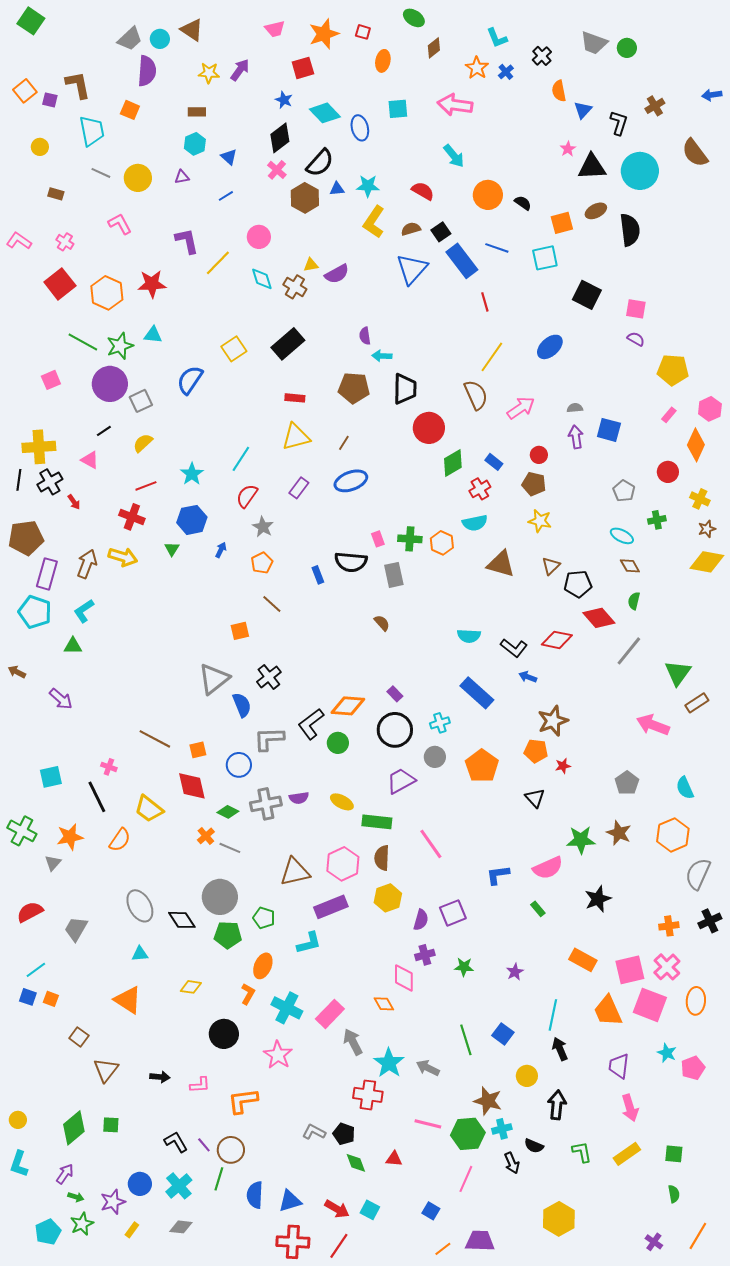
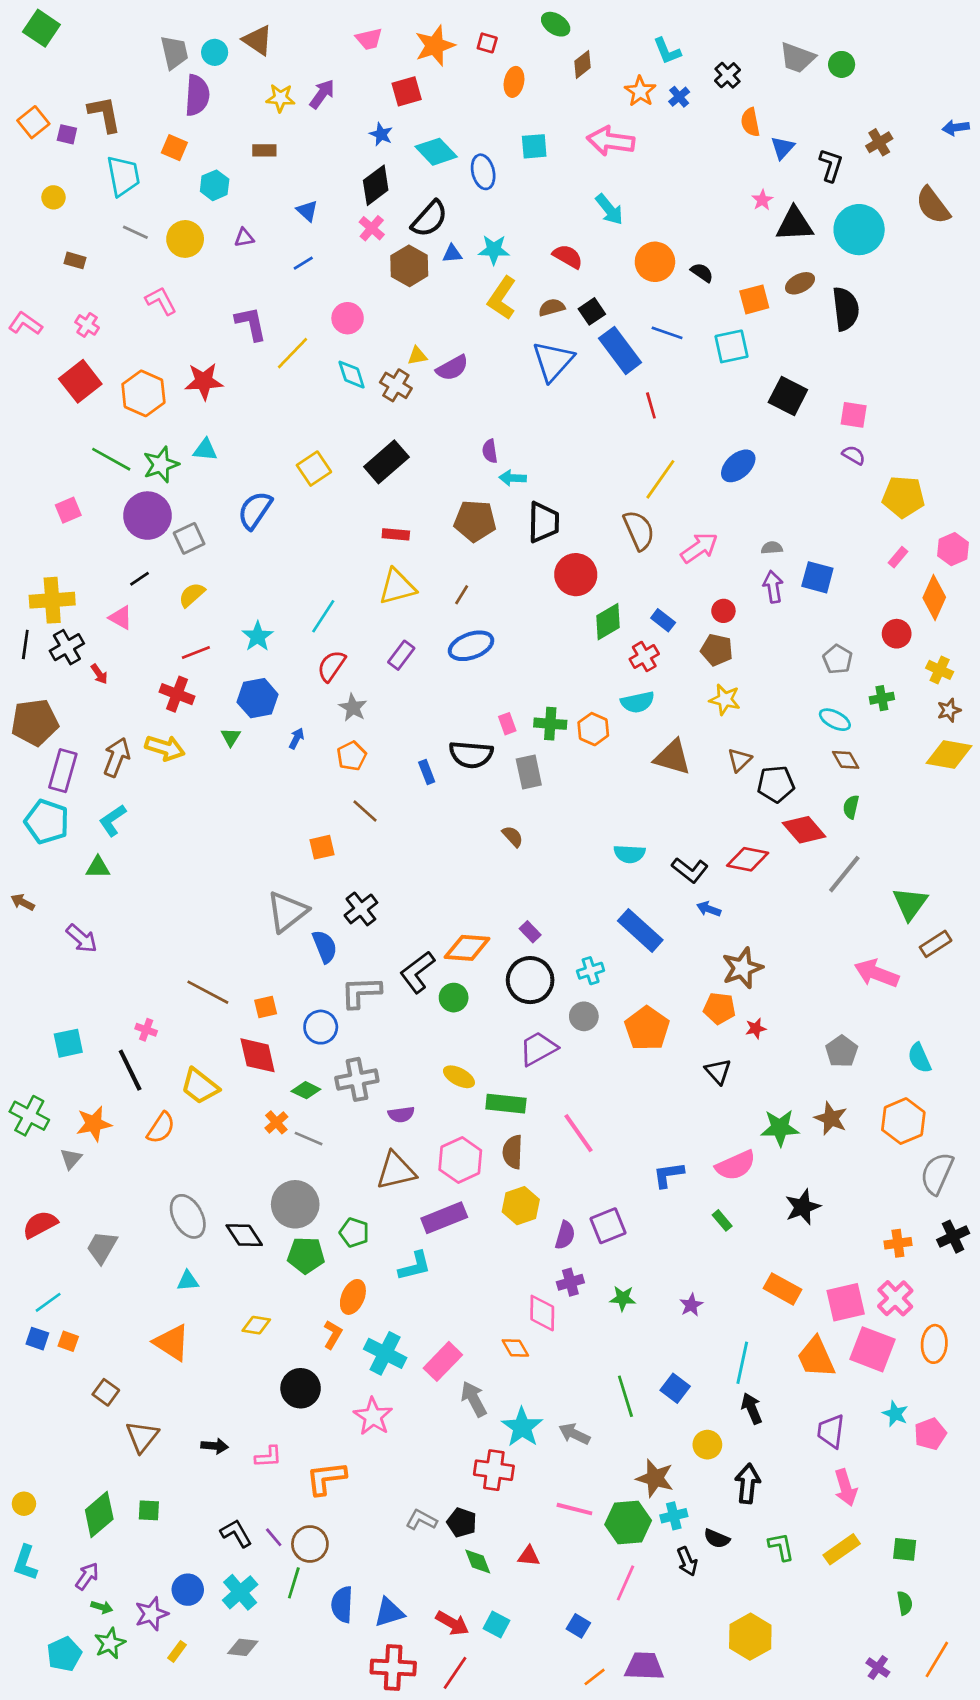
gray trapezoid: (130, 39) -> (174, 52), turned -60
cyan hexagon: (195, 144) -> (215, 185), moved
purple semicircle: (299, 798) -> (401, 1114), moved

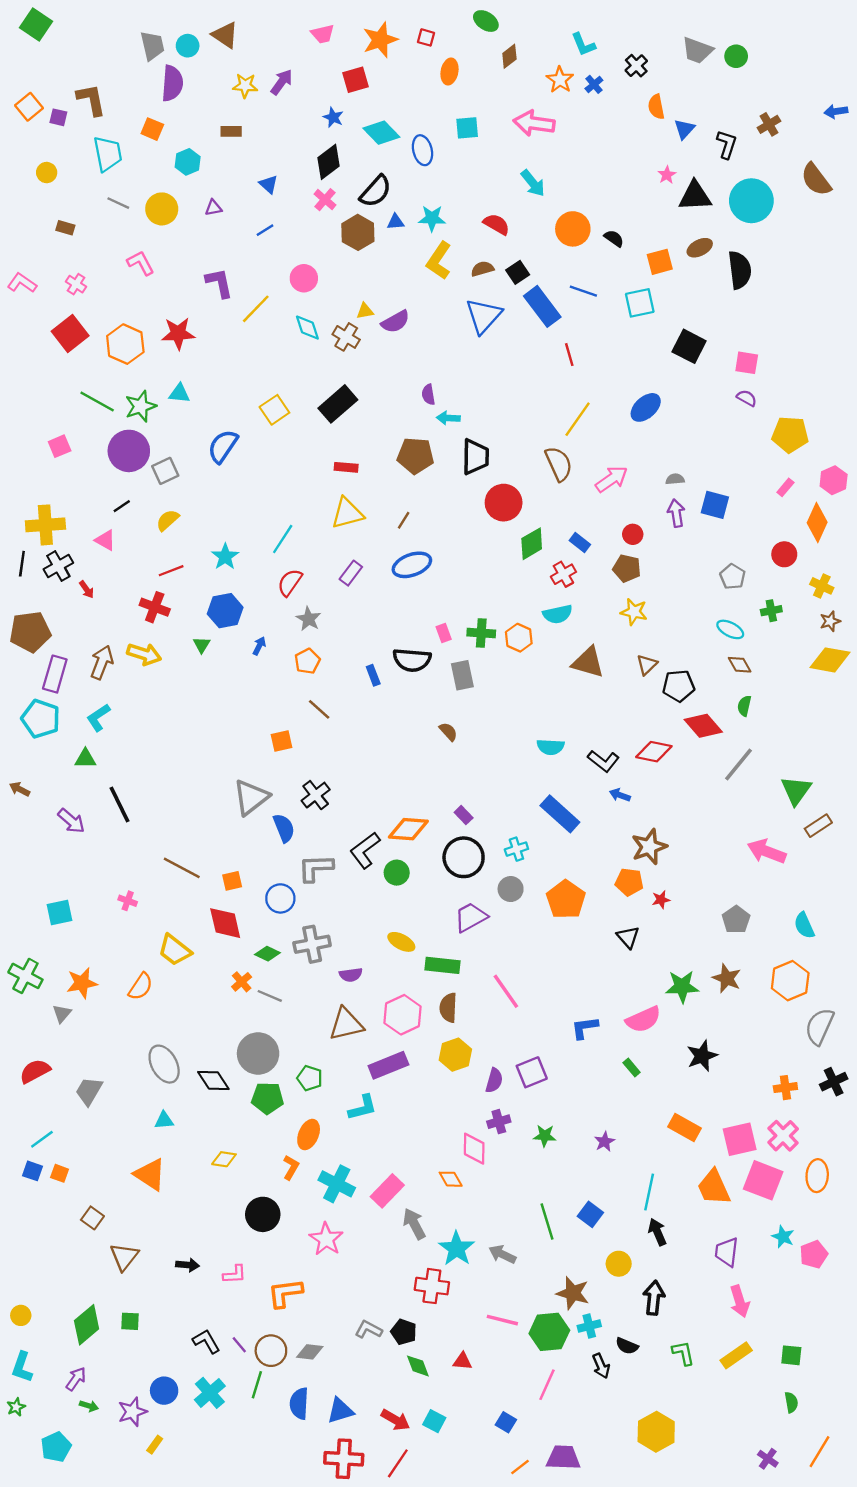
black line: (130, 1070) -> (119, 804), moved
green star: (110, 1643) -> (16, 1407), moved, size x0.7
gray diamond: (243, 1647) -> (310, 1352), moved

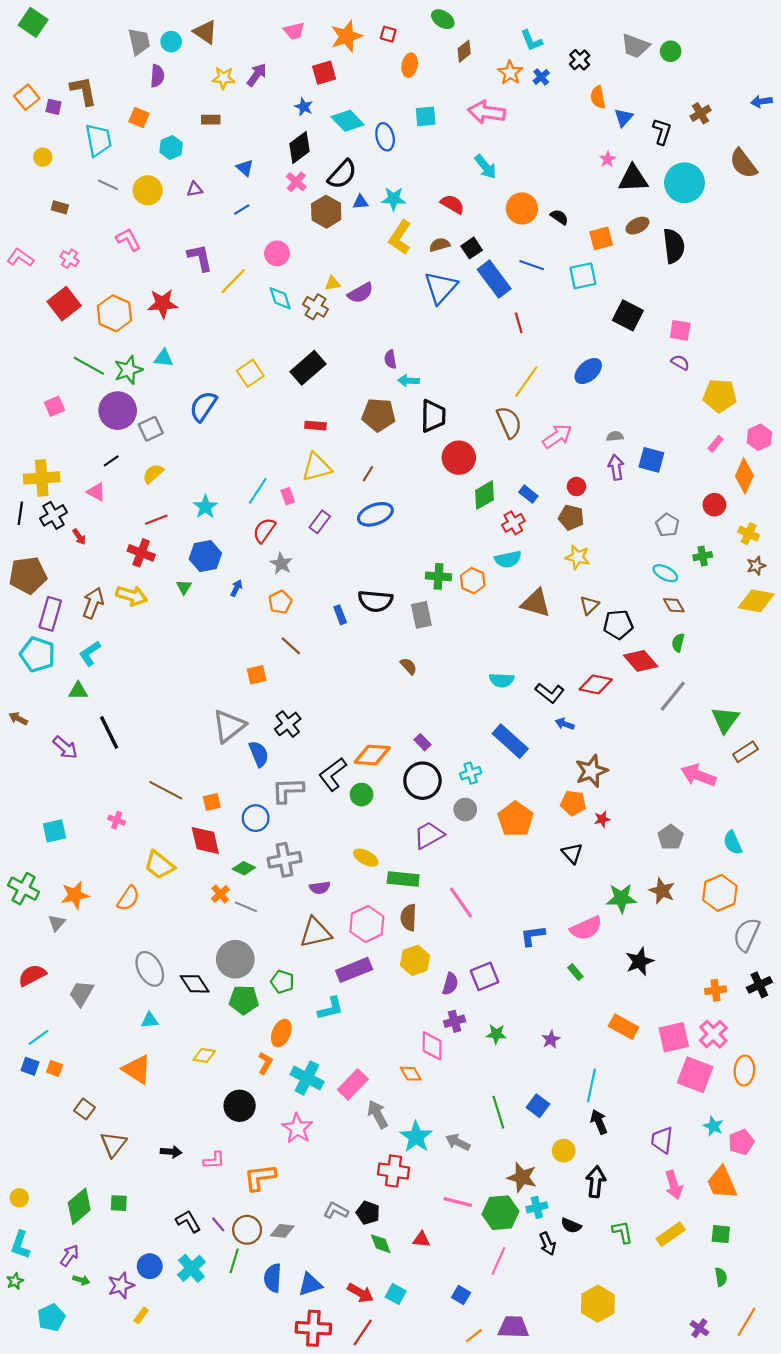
purple semicircle: (172, 83) -> (157, 76), size x0.7
pink rectangle: (444, 633) -> (288, 496), moved
orange trapezoid: (714, 1187) -> (722, 1183), moved

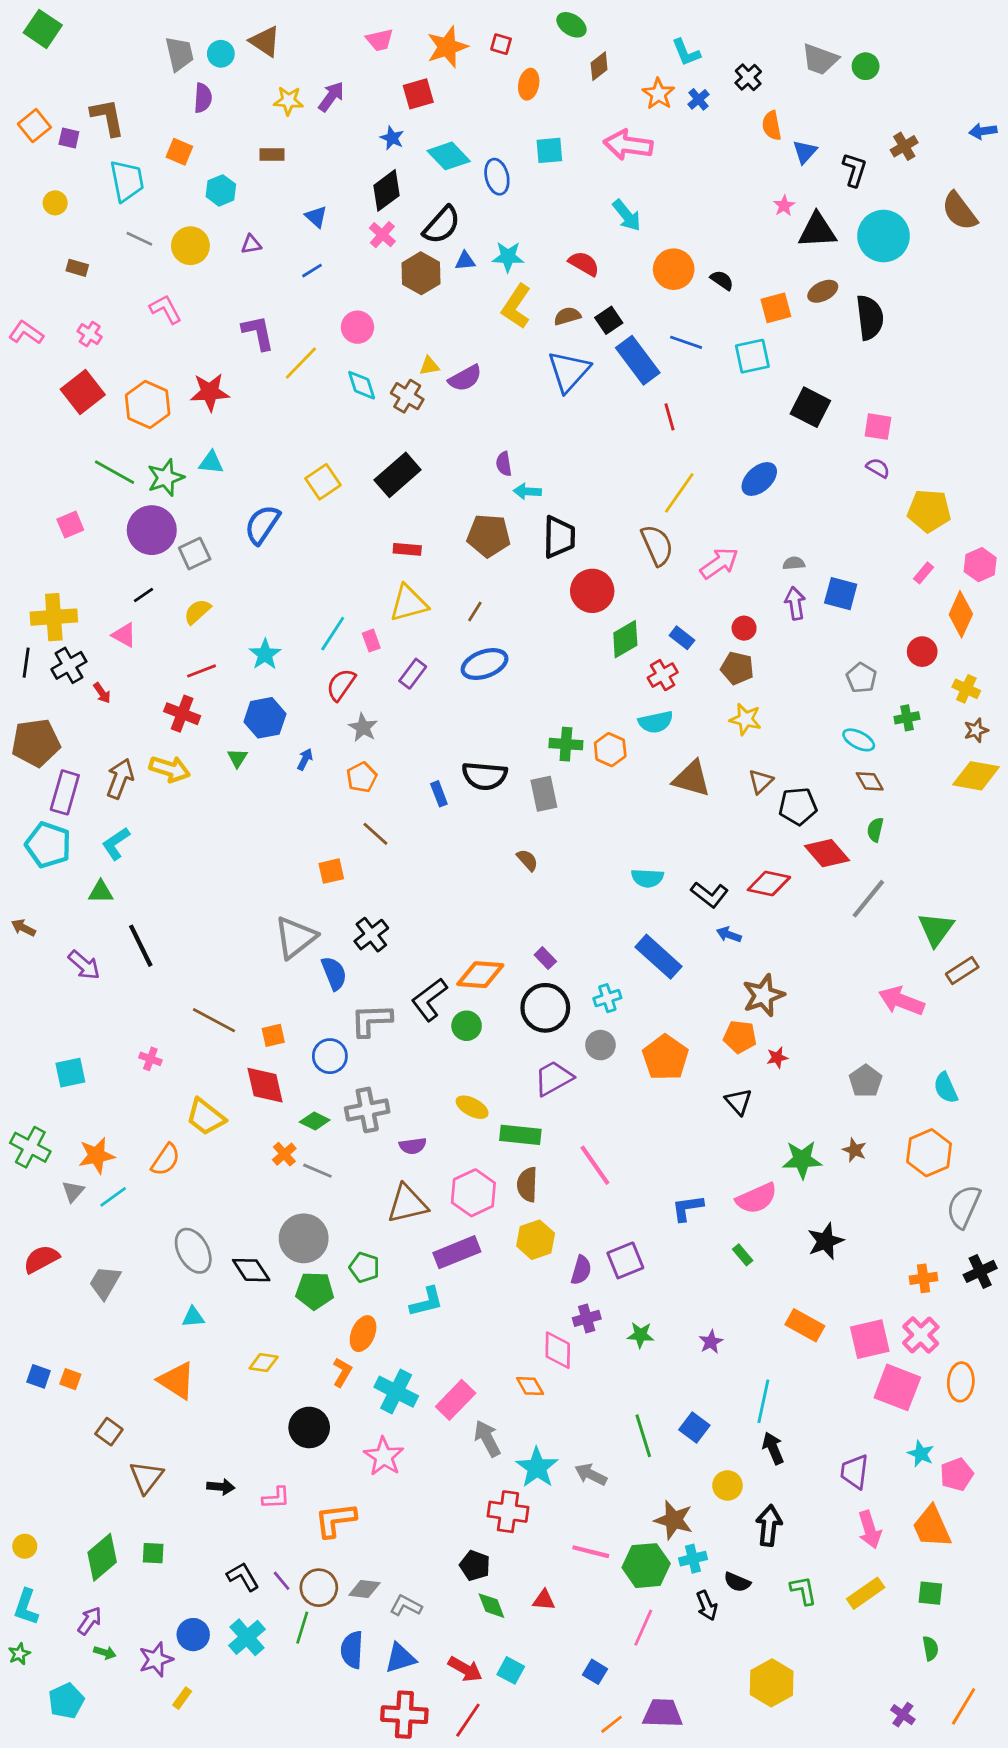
brown star: (662, 891) -> (855, 1150), size x0.7
cyan line: (39, 1037) -> (113, 1197), moved
gray L-shape: (336, 1211) -> (406, 1606), moved

